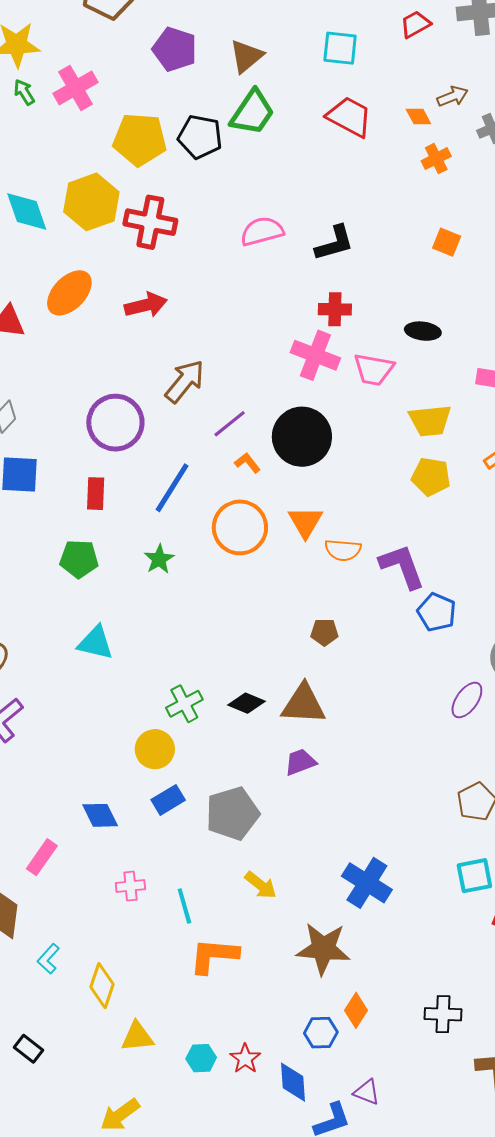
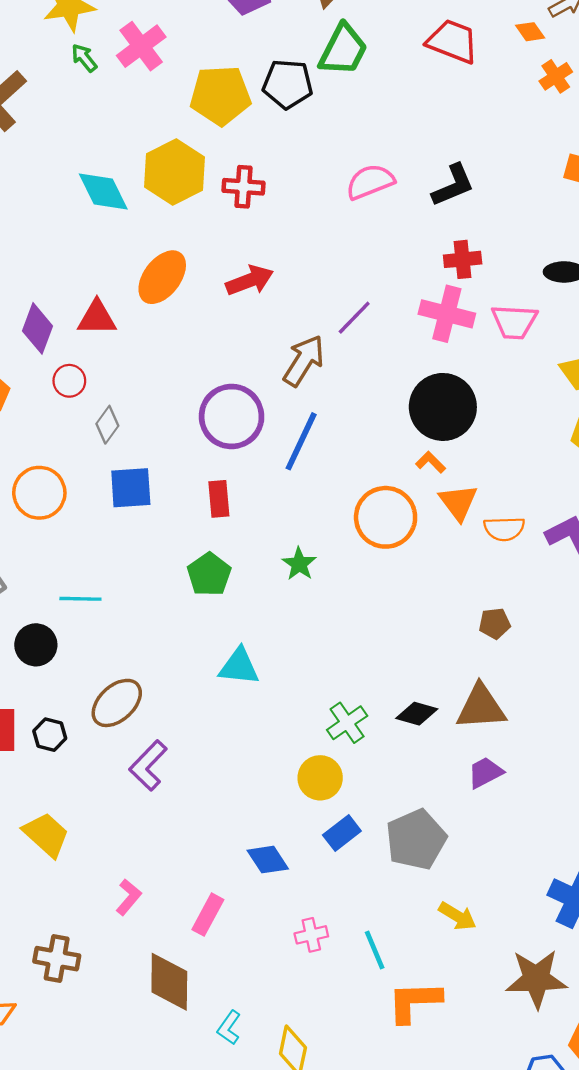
red cross: (150, 222) -> (243, 187), size x0.7
purple line: (230, 424) -> (354, 318), moved
orange L-shape: (247, 463) -> (431, 462), moved
blue line: (172, 488) -> (301, 441), moved
green pentagon: (79, 559) -> (209, 574), turned -30

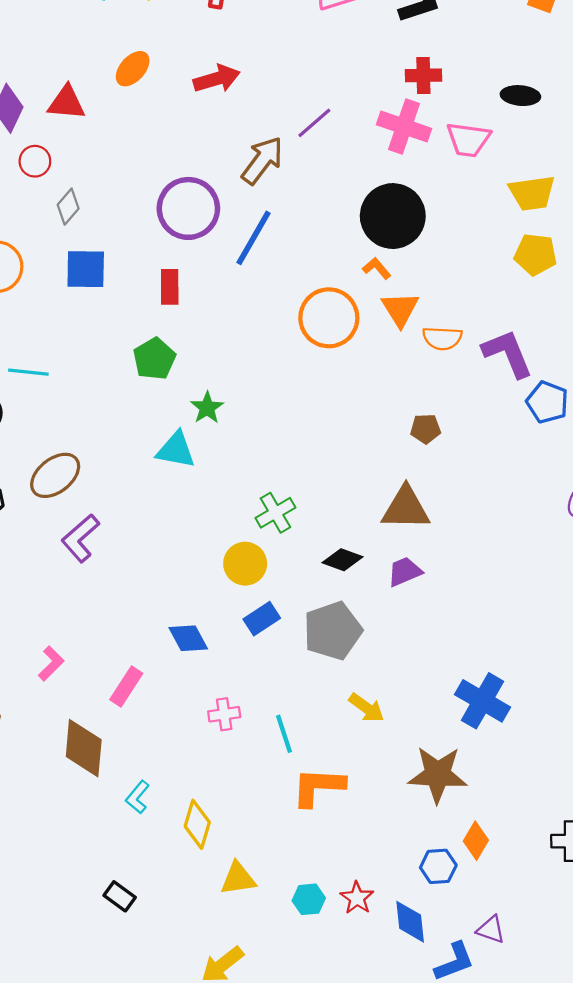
orange ellipse: (162, 277) -> (133, 69), size x0.7
green star: (299, 564) -> (207, 408), moved
black diamond: (417, 714) -> (343, 560), moved

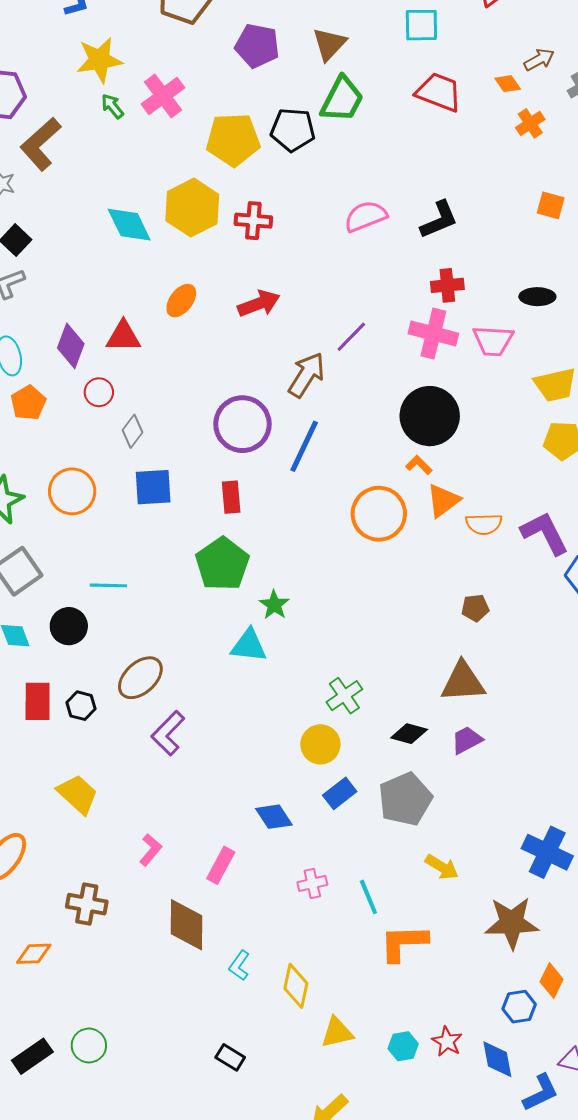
orange triangle: (400, 309) -> (443, 501), turned 30
green pentagon: (154, 359) -> (222, 564), size x1.4

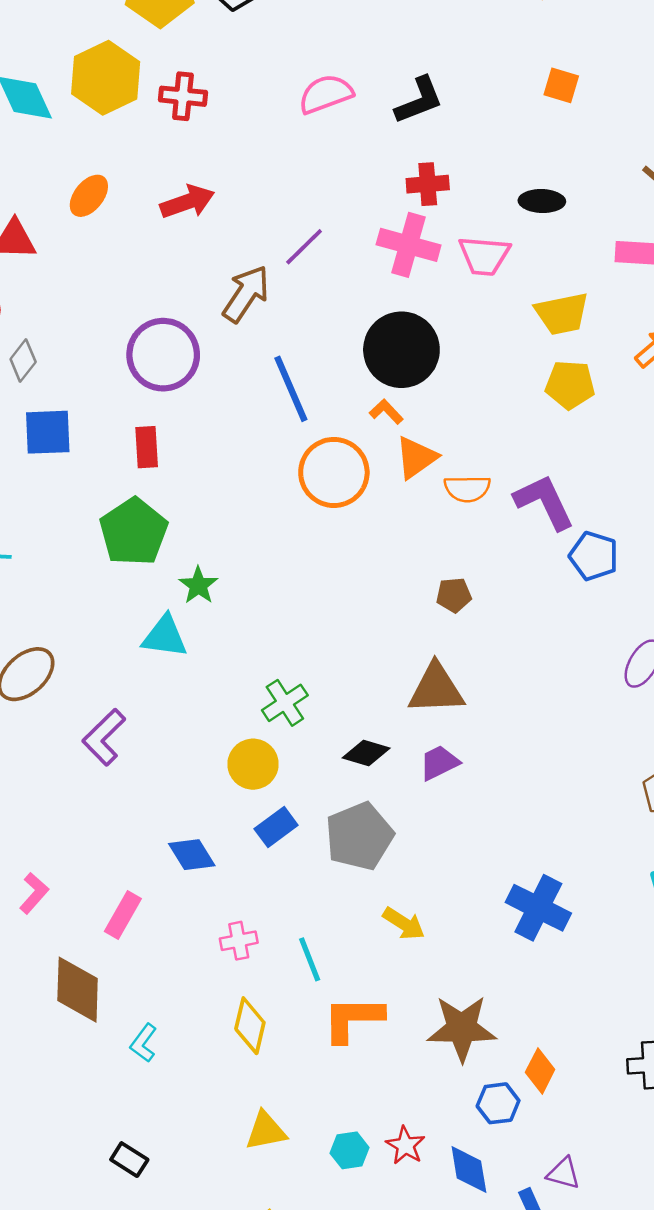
blue line: (304, 446) -> (291, 389), moved, turned -50
purple L-shape: (168, 733) -> (104, 737), moved
brown star: (512, 923) -> (462, 1028), moved
yellow diamond: (296, 986) -> (250, 1026), moved

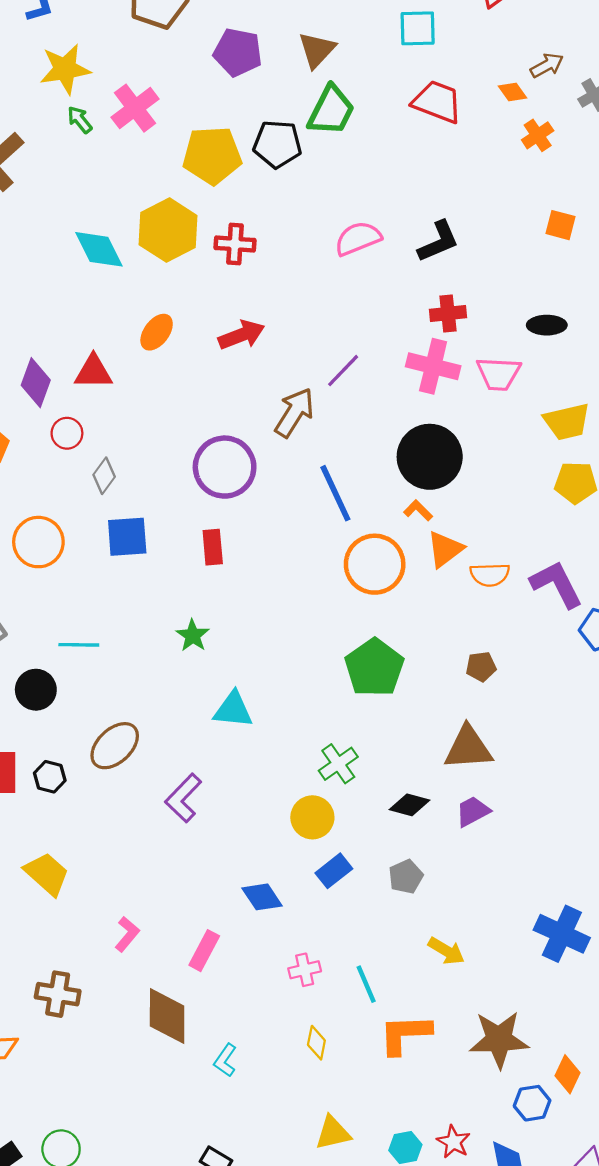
green pentagon: (134, 532) -> (374, 668), moved
green star: (198, 585) -> (193, 636), moved
gray pentagon: (359, 836) -> (406, 877), size x0.6
yellow diamond: (250, 1026) -> (316, 1043), size x0.7

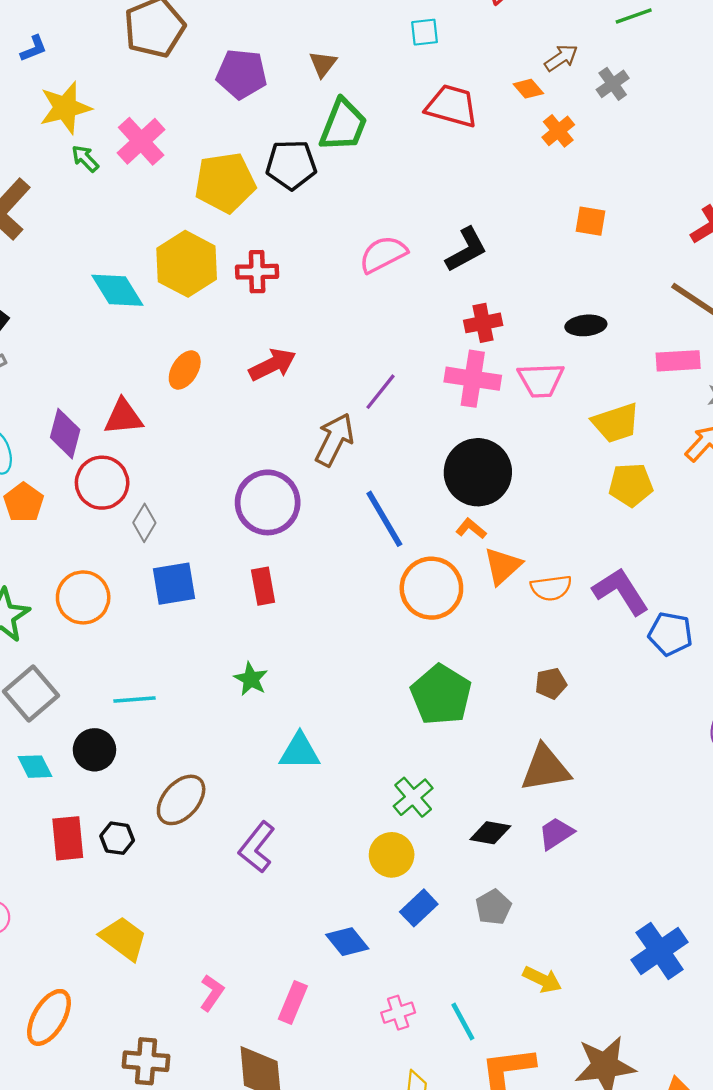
cyan square: (418, 28) -> (425, 32), size x0.7
brown triangle: (317, 50) -> (323, 64), size x0.7
red circle: (67, 433) -> (102, 483), size x1.6
blue cross: (562, 934) -> (660, 951), turned 36

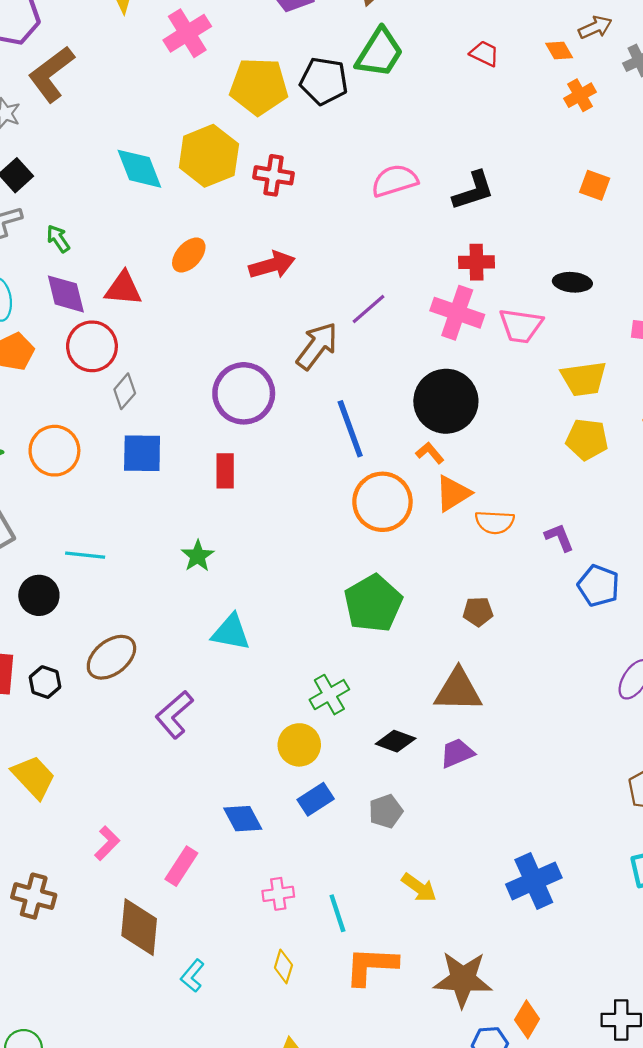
red trapezoid: (452, 106) -> (484, 54), size x0.6
green arrow: (85, 159) -> (58, 239), moved
purple diamond: (65, 434) -> (66, 294), turned -39
purple L-shape: (621, 591) -> (559, 537), size x0.6

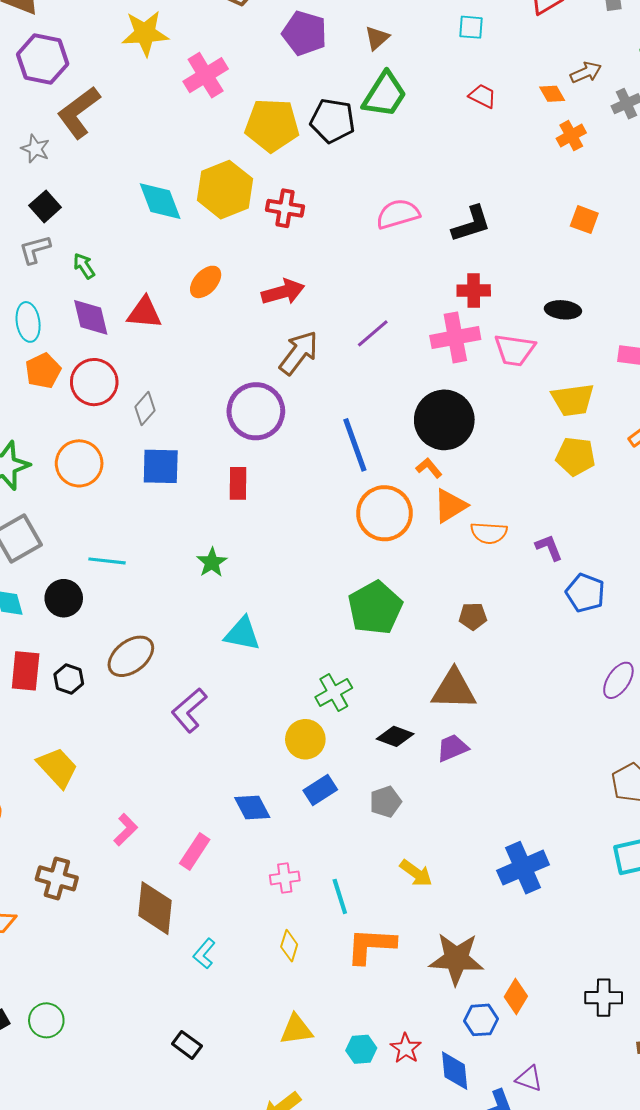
pink cross: (457, 313) -> (455, 337), turned -30
red circle: (92, 346) -> (94, 382), moved
brown arrow: (317, 346) -> (299, 353), moved

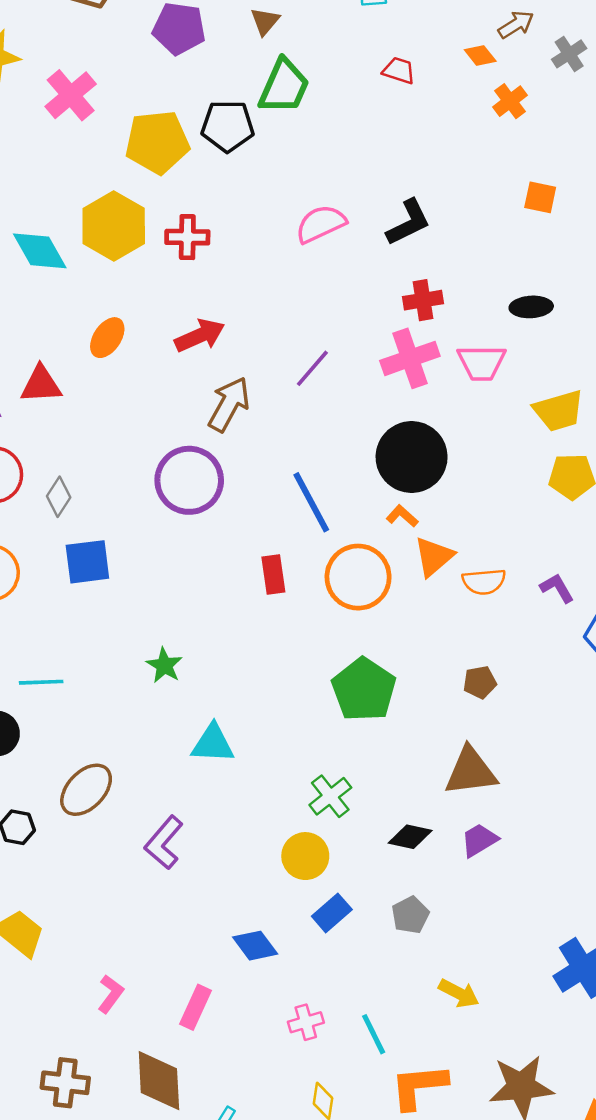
red rectangle: (238, 483) -> (273, 574), moved
brown cross: (57, 878) -> (65, 1083), moved

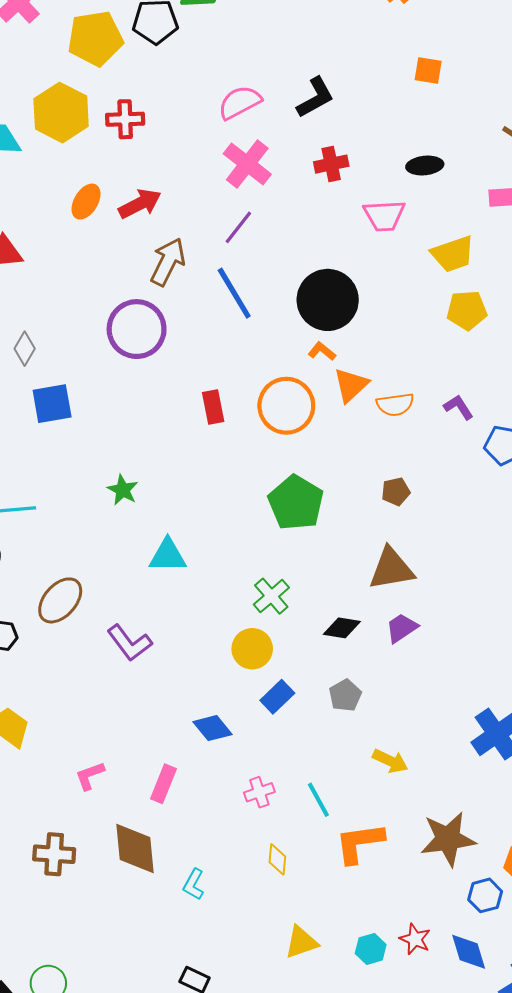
orange ellipse: (107, 338) -> (86, 202), moved
pink cross: (410, 358) -> (247, 164), moved, turned -30
blue line: (311, 502) -> (234, 293), moved
purple L-shape: (164, 843) -> (129, 643), turned -75
pink L-shape: (111, 994) -> (90, 776), turned -144

